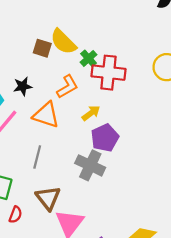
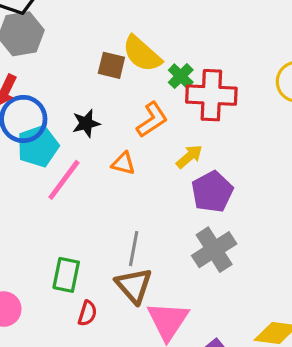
orange triangle: (46, 115) -> (123, 163), size x0.6
gray line: (37, 157) -> (134, 249), moved
gray cross: (90, 165) -> (214, 250), moved, turned 36

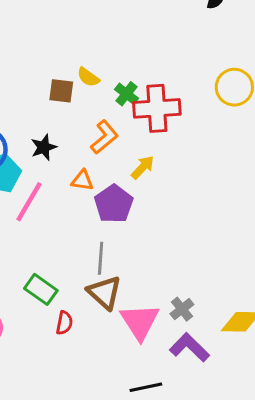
yellow semicircle: (142, 54) -> (88, 77), size x0.6
purple pentagon: (212, 192) -> (114, 204), moved
gray cross: (214, 250) -> (182, 309), moved, size x0.6
green rectangle: (66, 275) -> (41, 289), turned -60

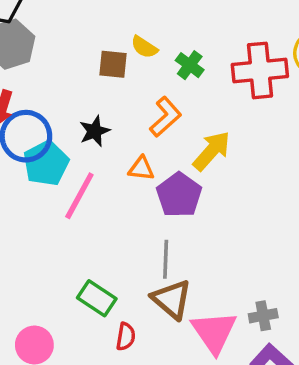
red cross: (157, 108) -> (260, 70), moved
yellow arrow: (143, 167) -> (212, 151), size x1.4
gray cross: (182, 309) -> (263, 316), turned 30

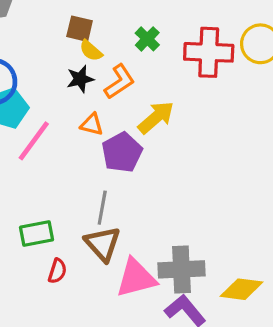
yellow semicircle: (144, 47) -> (91, 51), moved
black star: (95, 131) -> (80, 79), moved
green rectangle: (97, 298) -> (36, 234), turned -52
gray cross: (263, 316) -> (181, 269), size x1.8
pink triangle: (214, 332) -> (136, 278), turned 42

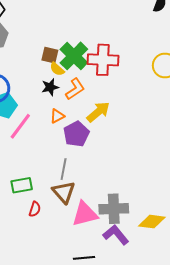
green cross: (147, 39) -> (74, 56), moved, size x1.8
red cross: (209, 52) -> (103, 60), moved
orange triangle: (92, 124) -> (57, 116), turned -42

